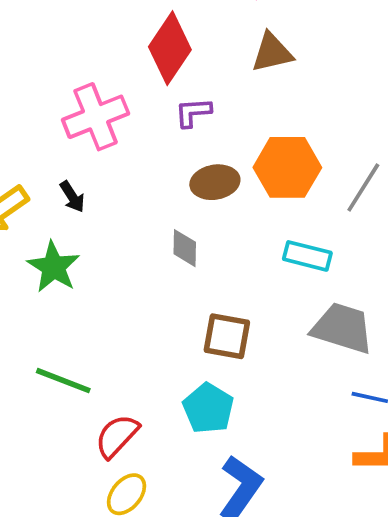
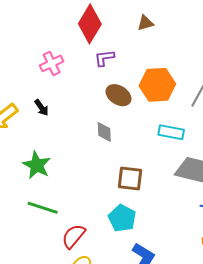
brown triangle: (272, 53) -> (145, 23), size x0.7
pink cross: (96, 117) -> (52, 63), size x0.7
brown ellipse: (215, 182) -> (119, 95), turned 45
green star: (54, 267) -> (37, 165), moved

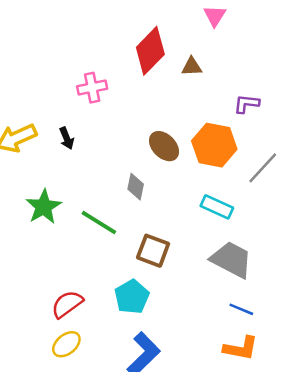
brown triangle: (145, 23) -> (192, 67), moved
purple L-shape: (104, 58) -> (247, 104), moved
green line: (43, 208) -> (99, 222), moved

